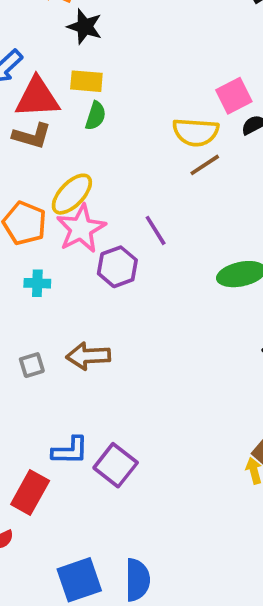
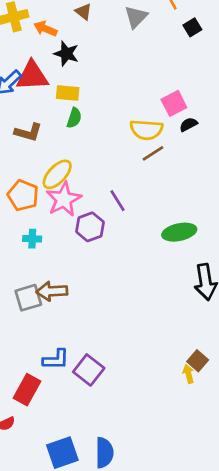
red triangle: (37, 98) -> (32, 76), moved
brown arrow: (88, 356) -> (52, 291), moved
gray square: (32, 365) -> (28, 298), size x1.5

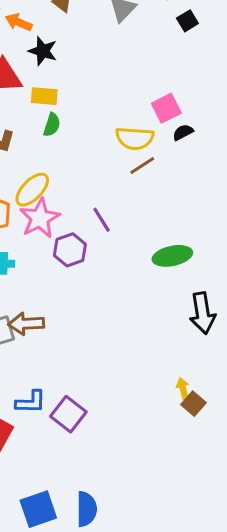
yellow arrow: (188, 374) -> (183, 388), moved

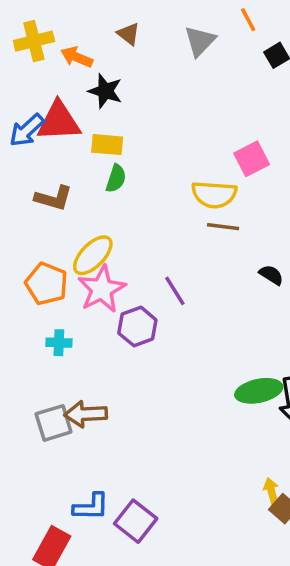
black semicircle: (183, 132) -> (271, 275), moved, turned 60
brown line: (142, 165) -> (223, 227), turned 40
green ellipse: (172, 256) -> (259, 391), moved

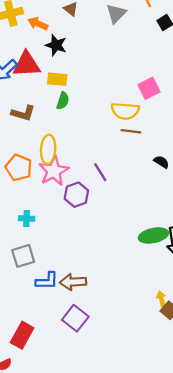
yellow ellipse: (93, 255) -> (48, 149), turned -40
cyan cross: (59, 343) -> (27, 219), moved
brown arrow: (86, 414) -> (73, 282), moved
blue L-shape: (91, 507) -> (47, 281), moved

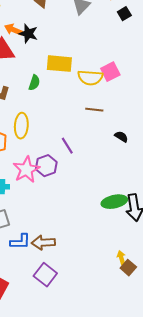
orange arrow: (38, 24) -> (13, 30), moved
yellow rectangle: (57, 79) -> (59, 64), moved, size x1.4
yellow semicircle: (125, 111) -> (90, 78), moved
pink star: (54, 171) -> (26, 170), moved

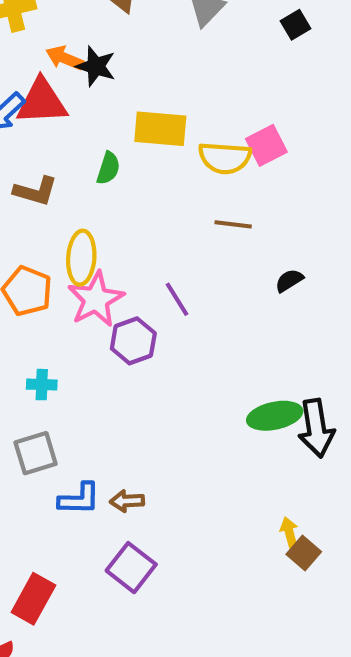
black semicircle: (121, 137) -> (289, 281), turned -64
pink star: (26, 170) -> (96, 299), moved
brown arrow: (43, 243) -> (127, 501), size x0.7

